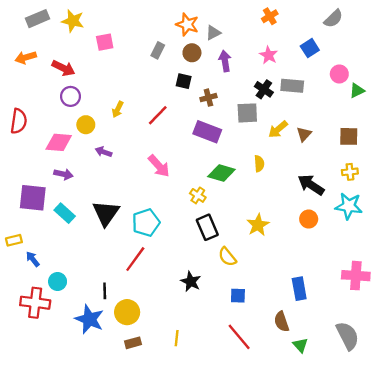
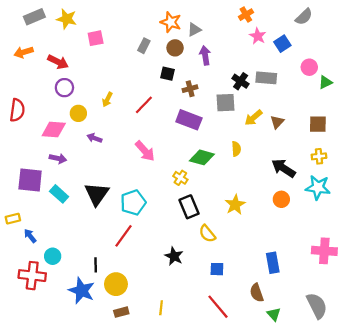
pink star: (269, 55) -> (258, 36), moved

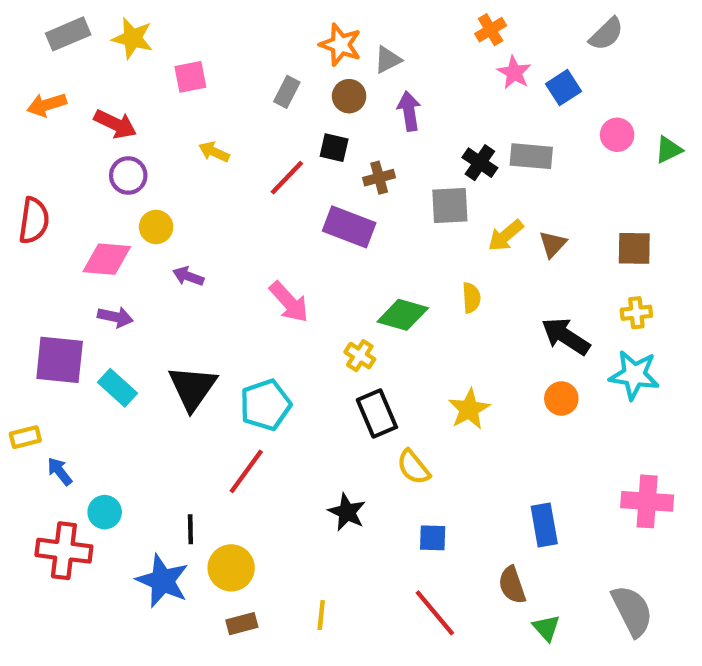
green triangle: (325, 82) -> (669, 150), moved
yellow arrow: (107, 99) -> (214, 152), moved, turned 88
red line: (144, 105) -> (287, 178), moved
purple rectangle: (189, 120) -> (349, 227), moved

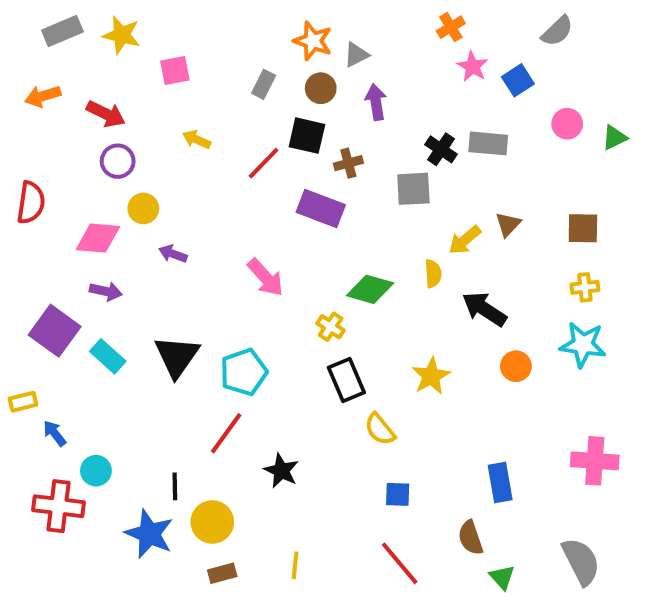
black square: (334, 148) -> (307, 136), size x1.4
yellow arrow: (506, 236) -> (465, 240), moved
black arrow: (566, 336) -> (484, 309), moved
purple square: (60, 360) -> (55, 331), turned 30
black star: (347, 512) -> (281, 471), moved

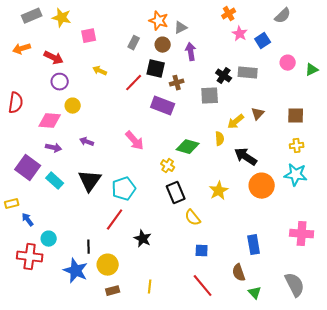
purple arrow: (173, 254) -> (87, 142), moved
orange circle: (516, 366) -> (262, 186), size x1.6

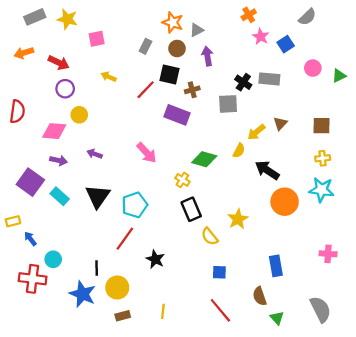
yellow semicircle: (220, 139) -> (239, 151), turned 32
yellow star: (219, 191) -> (238, 219), moved
pink cross: (302, 234) -> (328, 254), size x0.7

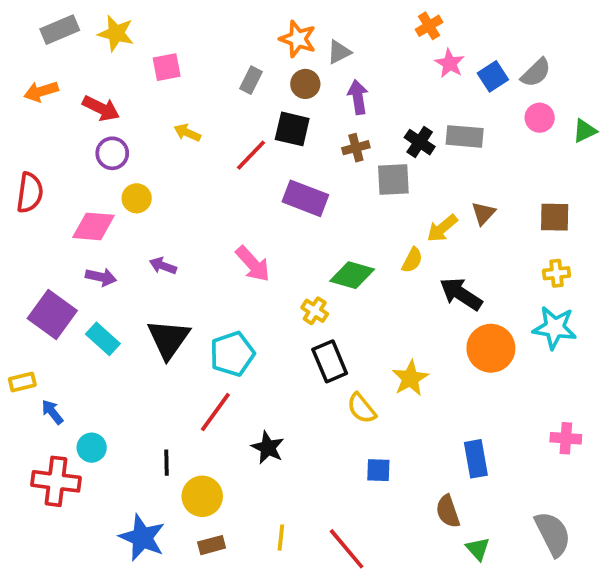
gray semicircle: (307, 17) -> (536, 73), moved
brown cross: (192, 90) -> (356, 148), moved
blue star: (83, 294) -> (142, 538), moved
red line: (220, 310) -> (347, 549), moved

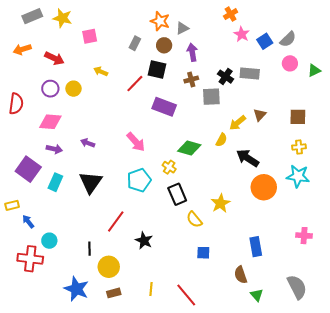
purple circle: (112, 153) -> (50, 89), moved
yellow circle: (137, 198) -> (73, 89), moved
cyan rectangle: (103, 339) -> (55, 182), turned 72
cyan pentagon: (232, 354) -> (139, 180), moved

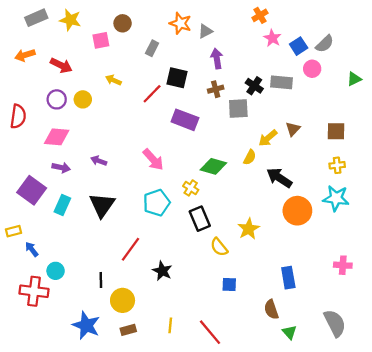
brown circle: (164, 45) -> (123, 23), moved
pink circle: (290, 63) -> (312, 69), moved

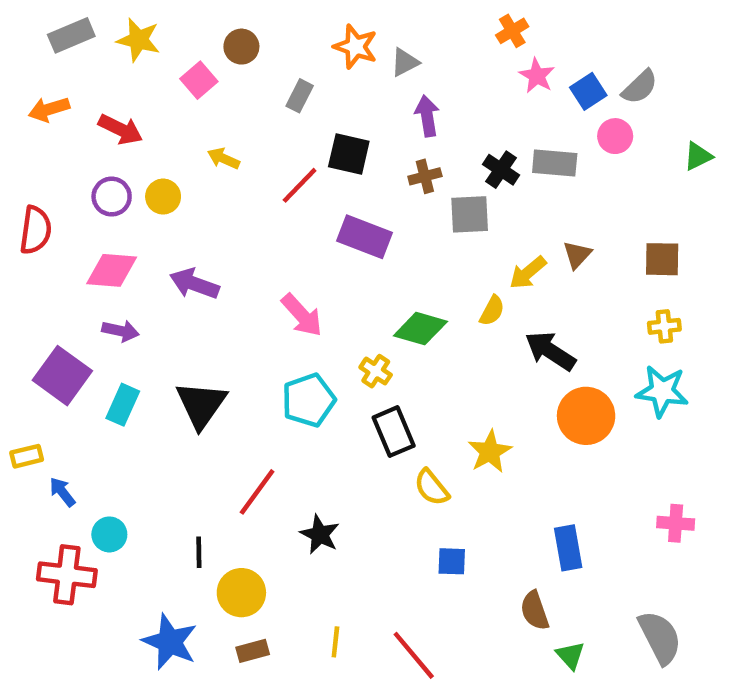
pink square: (101, 40) -> (199, 80), turned -30
purple arrow: (99, 161) -> (194, 284), moved, size x1.5

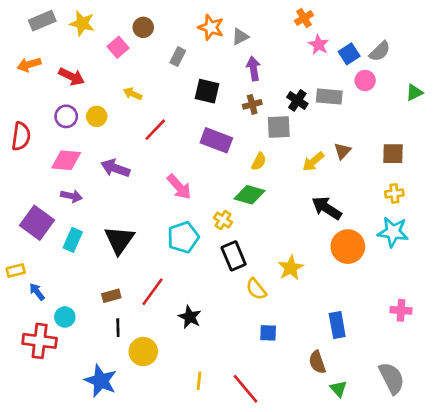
red line: (300, 185) -> (155, 130), moved
yellow semicircle: (492, 311) -> (259, 162), moved
brown rectangle: (253, 651) -> (111, 296), moved

